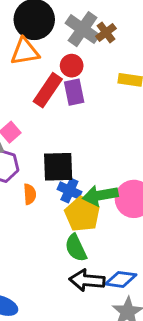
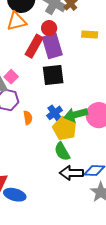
purple rectangle: (74, 92) -> (52, 46), size x1.4
black square: (58, 167) -> (53, 75), moved
blue cross: (69, 190) -> (55, 113), turned 35

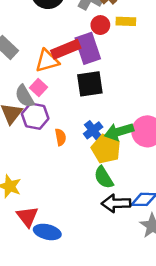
orange triangle: (17, 21) -> (47, 61), moved
red circle: (49, 28) -> (100, 25), moved
yellow rectangle: (90, 35) -> (126, 21), moved
red rectangle: (34, 46) -> (66, 49), turned 40

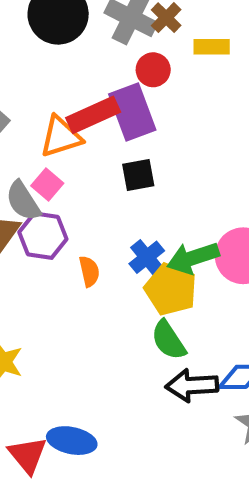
yellow rectangle: (126, 21) -> (212, 47), moved
black square: (90, 84) -> (138, 175), size x0.7
red triangle: (27, 217) -> (27, 455), moved

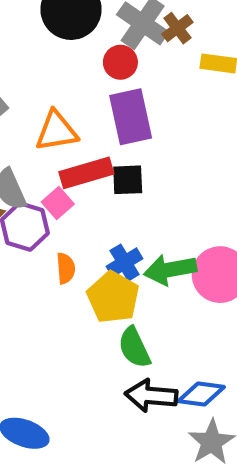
red circle: (153, 70) -> (120, 62), moved
red rectangle: (93, 115) -> (86, 173), moved
pink square: (47, 185) -> (58, 203), moved
yellow pentagon: (171, 289) -> (113, 297), moved

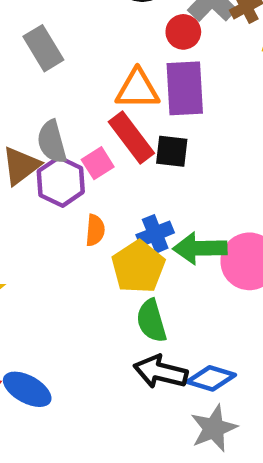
orange triangle: (56, 131) -> (137, 89), moved
red rectangle: (86, 173) -> (131, 138), turned 60

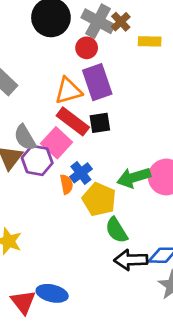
pink square: (98, 163) -> (57, 143), size x1.5
blue cross: (155, 234) -> (81, 173), moved

